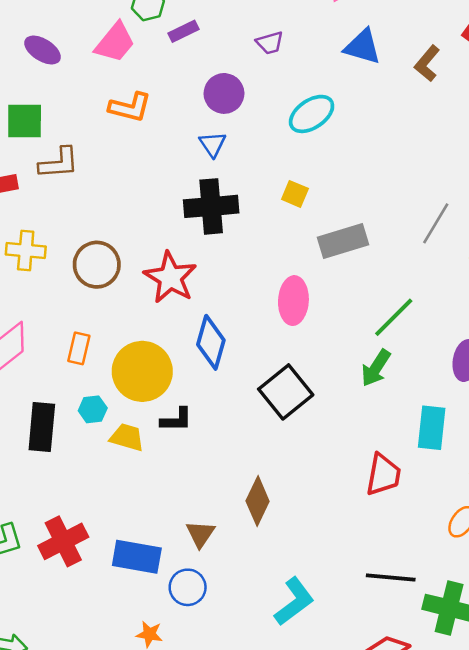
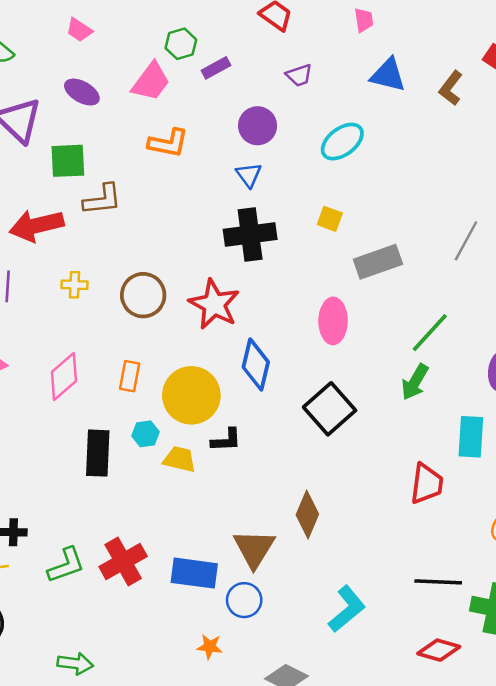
yellow cross: (26, 251) -> (74, 285), size x0.7
brown triangle: (200, 534) -> (254, 548), size x1.5

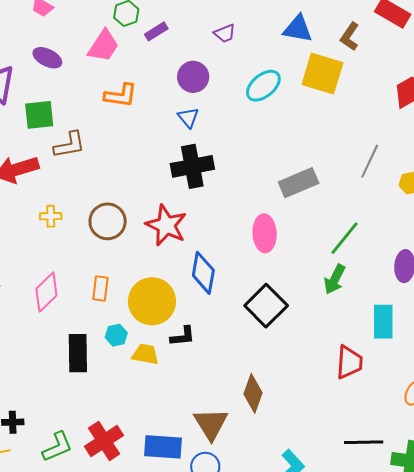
yellow square: (330, 219) -> (322, 74), moved, size x2.0

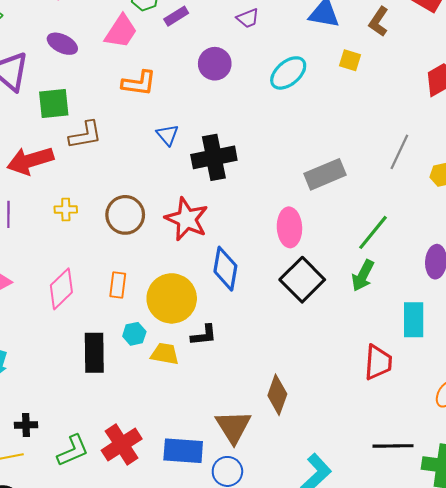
yellow square: (322, 74) -> (350, 60), size x0.5
blue triangle: (188, 118) -> (167, 135), moved
black square: (266, 306) -> (302, 280), moved

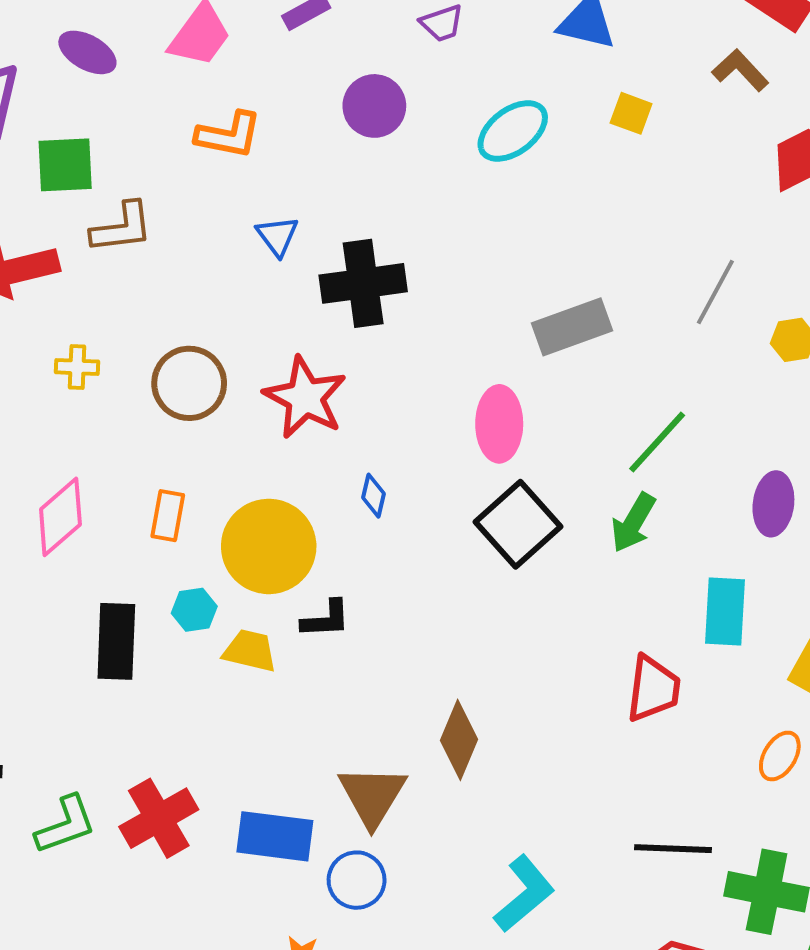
brown L-shape: (379, 22) -> (740, 70), moved, turned 100
blue diamond: (225, 269) -> (374, 496), size x0.5

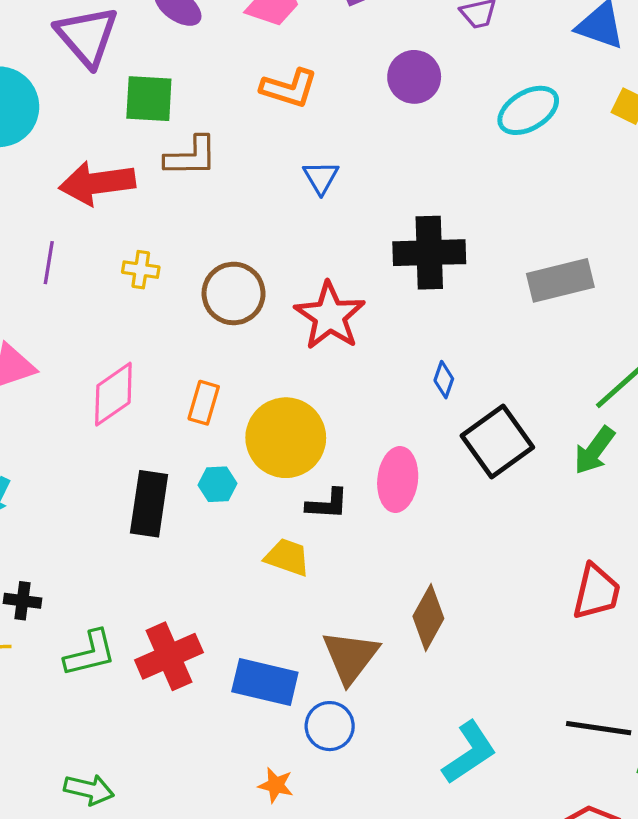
black cross: (363, 283) -> (429, 253), moved
pink ellipse: (499, 424) -> (398, 479), moved
blue diamond: (374, 496) -> (444, 380), moved
yellow trapezoid: (250, 651) -> (287, 557), moved

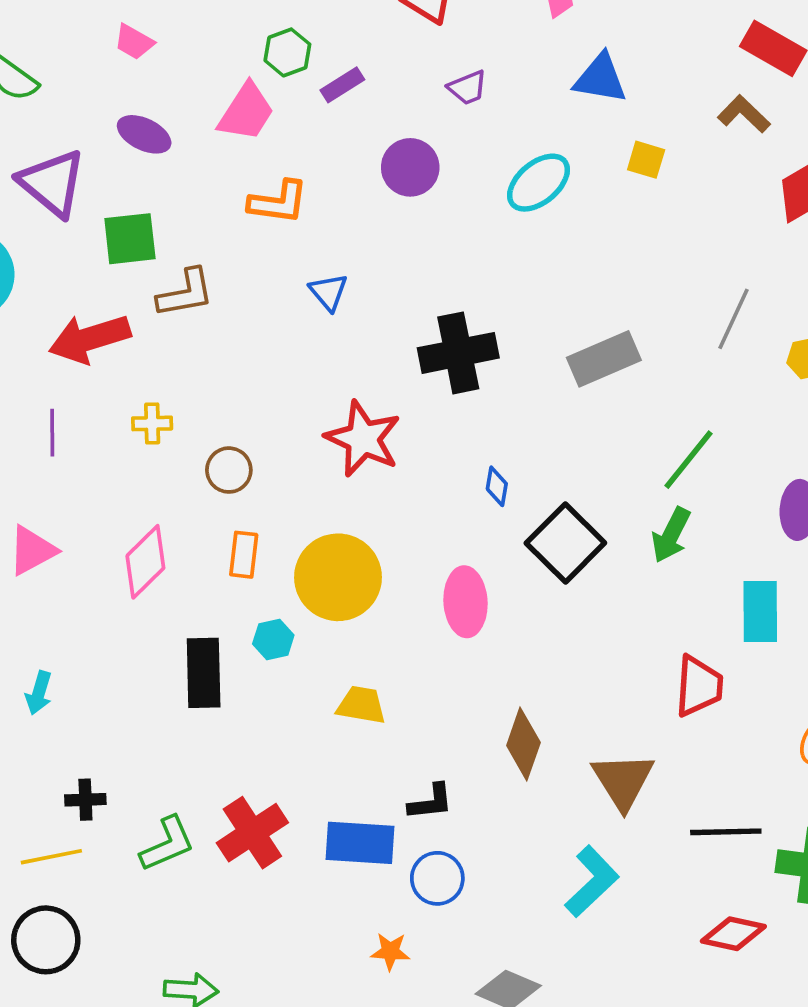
brown circle: (234, 293) -> (229, 470), moved, size x0.7
black L-shape: (327, 504) -> (431, 802), moved
brown triangle: (350, 657) -> (623, 781), moved

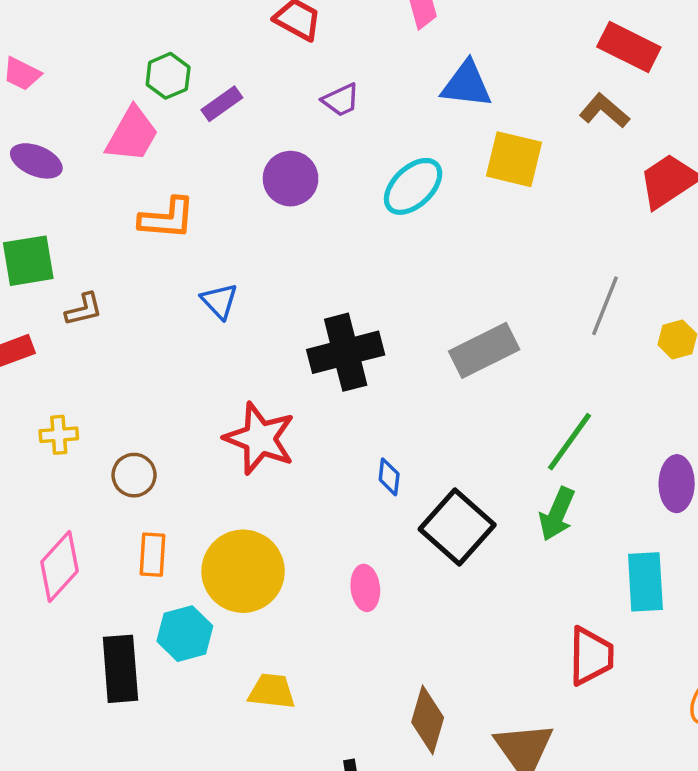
yellow square: (646, 160) -> (514, 159), size x1.6
brown L-shape: (185, 293) -> (84, 309), size x0.7
pink ellipse: (466, 602) -> (365, 588), size x0.7
cyan hexagon: (273, 639) -> (185, 634), size x1.4

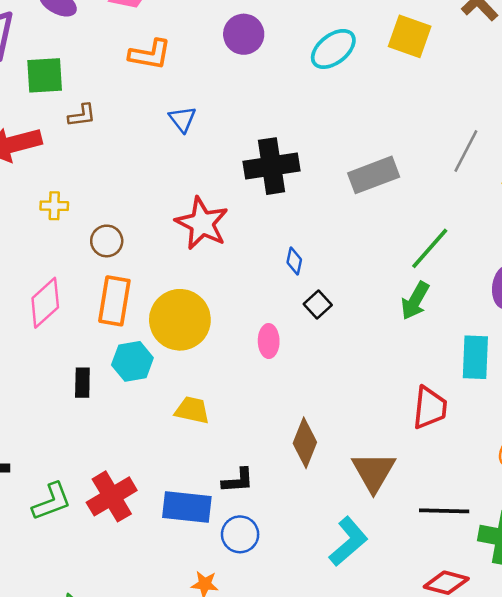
black square: (457, 527) -> (318, 304), moved, size x0.5
orange rectangle: (152, 555) -> (114, 301), size x1.5
black rectangle: (120, 669) -> (82, 383), size x0.6

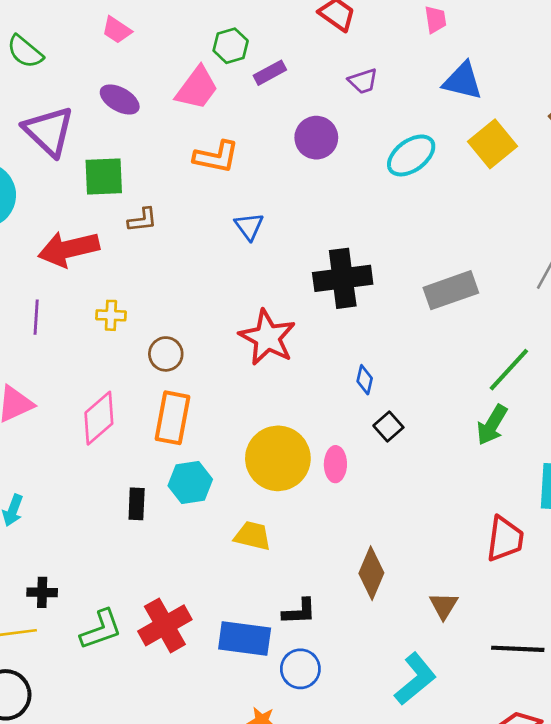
yellow square: (410, 36) -> (493, 144), turned 30
yellow circle: (180, 320) -> (278, 458), moved
brown triangle: (374, 472) -> (444, 606), size x0.6

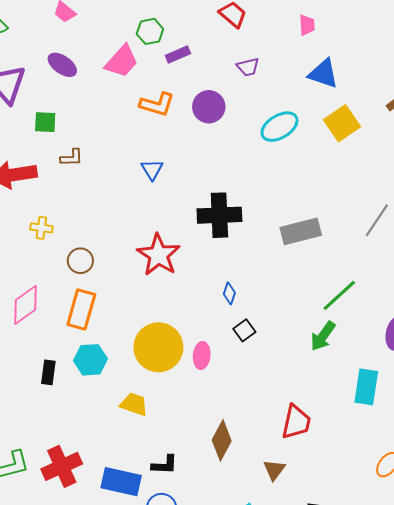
orange L-shape: (216, 157) -> (157, 104), moved
green square: (104, 177) -> (45, 122), size x0.7
red trapezoid: (505, 539) -> (296, 422), moved

